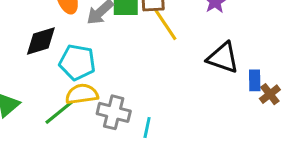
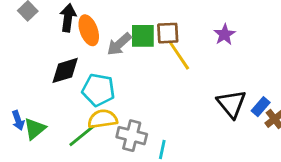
black triangle: (223, 58) -> (231, 104), moved, turned 32
blue rectangle: (255, 80) -> (261, 107), turned 42

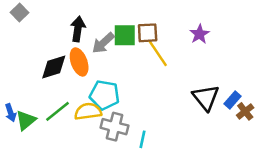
black arrow: (68, 18) -> (78, 29), moved
orange ellipse: (89, 30) -> (79, 62), moved
cyan pentagon: (98, 90) -> (104, 95), moved
green line: (82, 136) -> (58, 111), moved

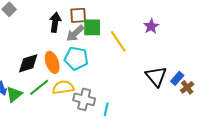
brown square: (148, 33) -> (78, 15), moved
orange ellipse: (79, 62) -> (52, 62), moved
black diamond: (54, 67) -> (28, 63), moved
cyan pentagon: (104, 95) -> (76, 58), moved

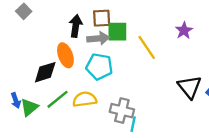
gray arrow: (75, 33) -> (98, 38), turned -144
orange ellipse: (52, 62) -> (65, 55), moved
gray cross: (84, 99) -> (122, 111), moved

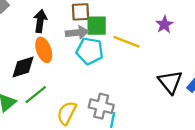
black arrow: (76, 26) -> (40, 21), moved
yellow line: (147, 47) -> (126, 42), turned -35
cyan pentagon: (99, 67) -> (90, 51), moved
yellow semicircle: (85, 99) -> (67, 113), moved, turned -55

